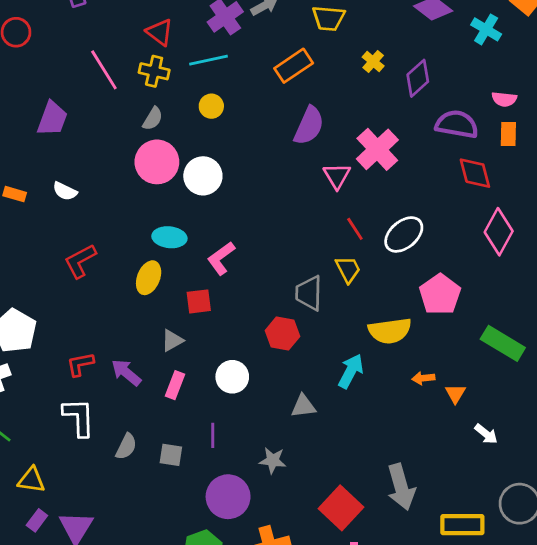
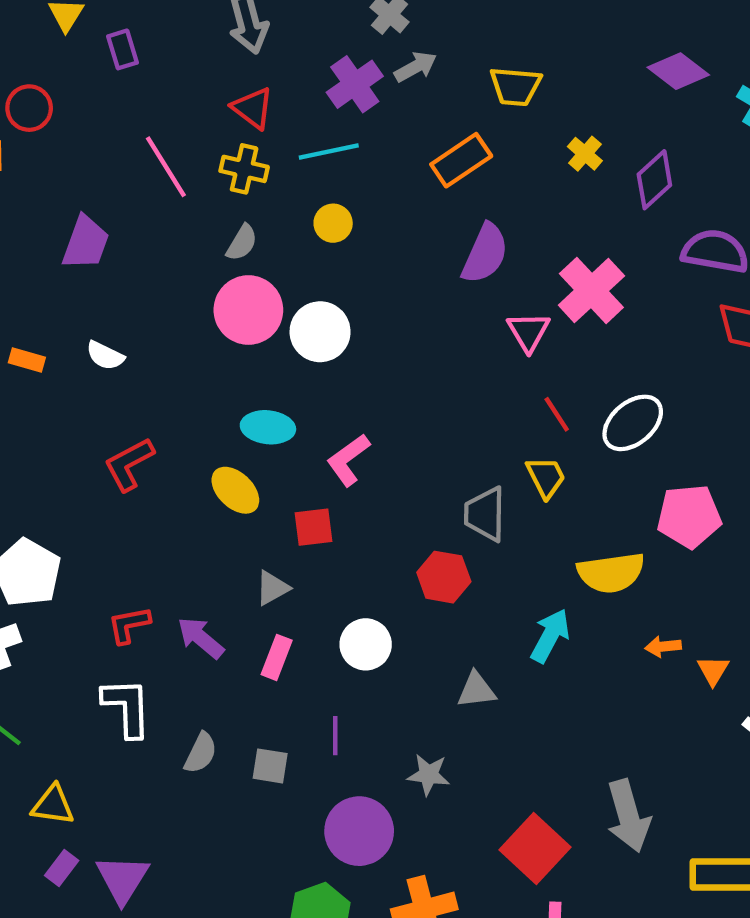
yellow ellipse: (149, 278) -> (235, 490), turned -68
pink pentagon: (440, 294) -> (689, 516), turned 30

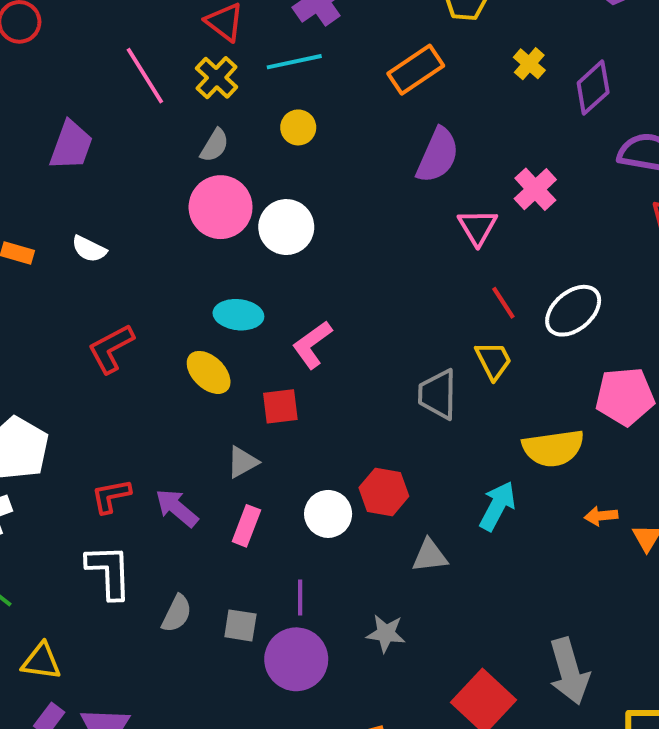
yellow cross: (244, 169) -> (217, 78), turned 30
pink cross: (591, 290) -> (535, 189), size x0.7
red hexagon: (444, 577) -> (384, 492), moved
purple circle: (359, 831) -> (296, 659), moved

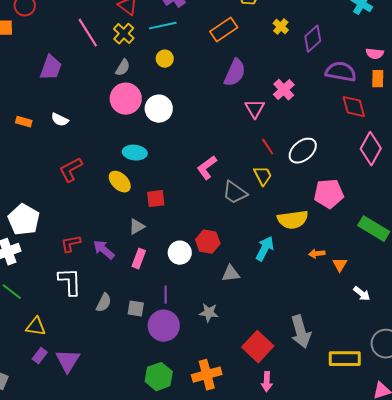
pink L-shape: (312, 345) -> (207, 168), moved
gray trapezoid: (438, 394) -> (235, 193), turned -56

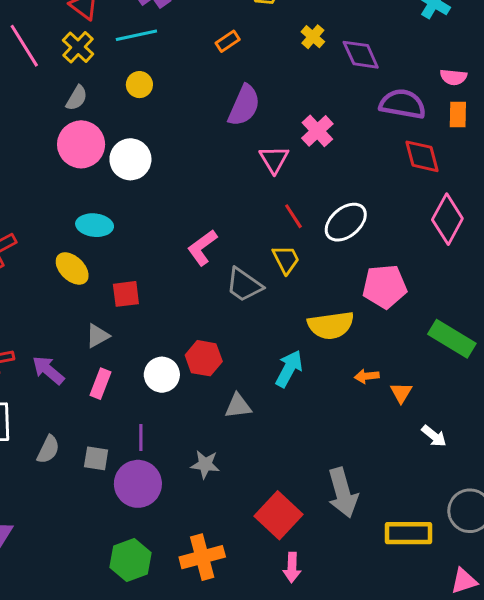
orange rectangle: (224, 30) -> (228, 41), size x0.6
purple diamond: (313, 39) -> (361, 55), turned -72

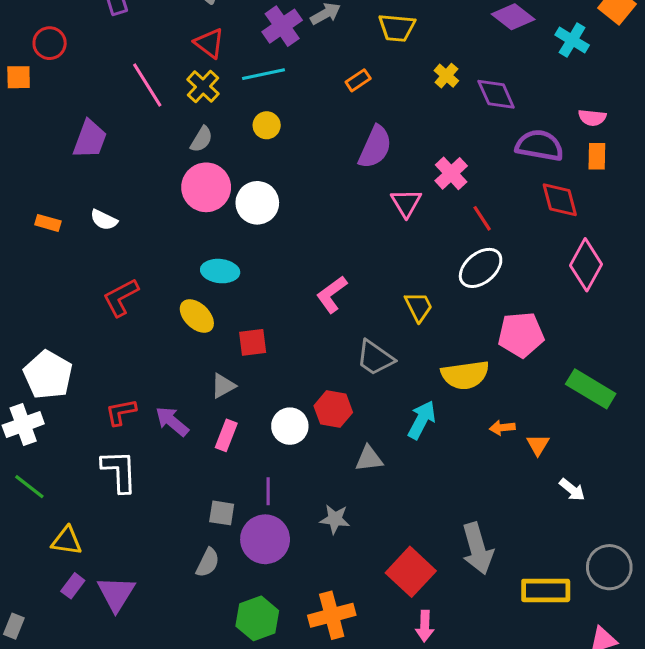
red line: (293, 216) -> (482, 218), moved
gray trapezoid: (244, 285) -> (375, 358), moved
gray semicircle: (48, 449) -> (208, 563), moved

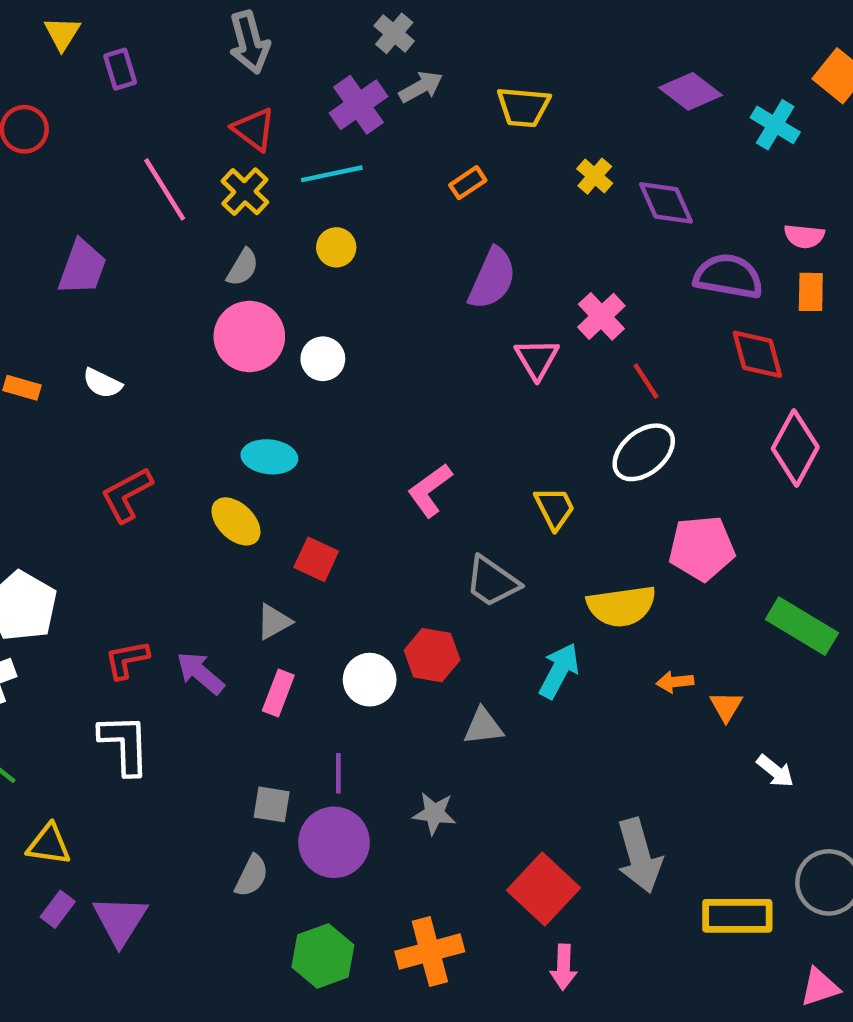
white circle: (257, 203) -> (323, 359), size x0.7
red square: (253, 342) -> (316, 559), turned 32

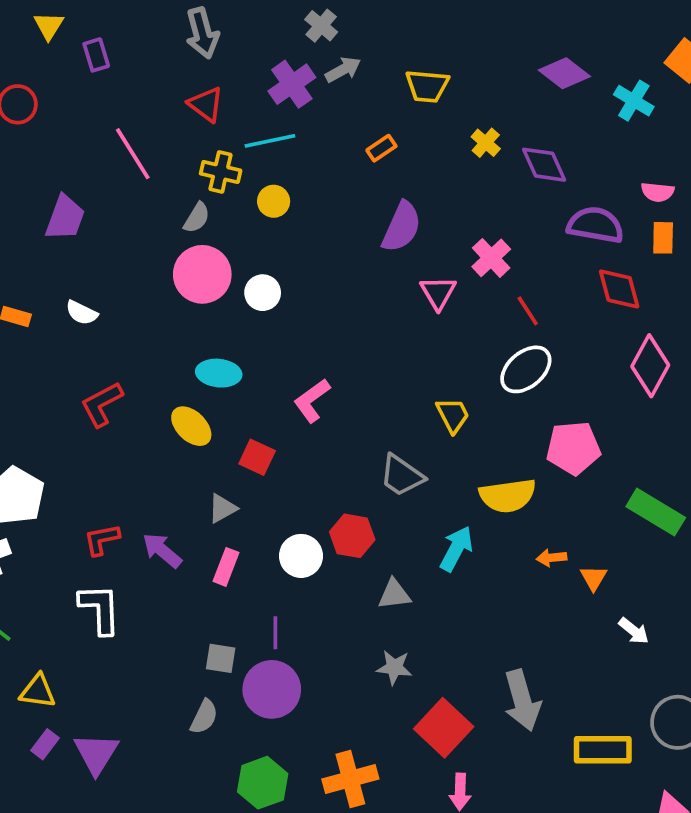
yellow cross: (245, 192) -> (221, 172), moved, turned -30
pink L-shape: (430, 490) -> (312, 401), moved
gray star: (434, 813) -> (394, 667), moved

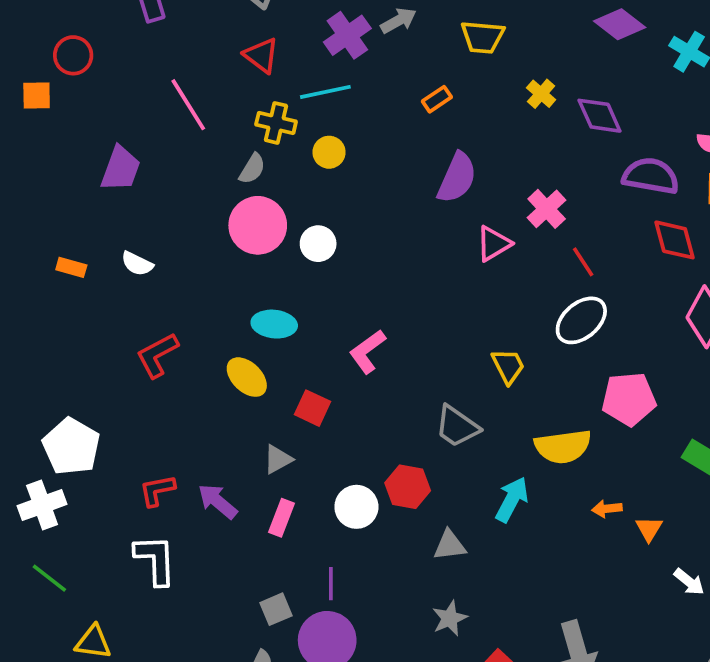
pink triangle: (438, 293) -> (494, 244), turned 30
gray square: (221, 658) -> (276, 609), turned -32
gray star: (394, 667) -> (450, 618), turned -30

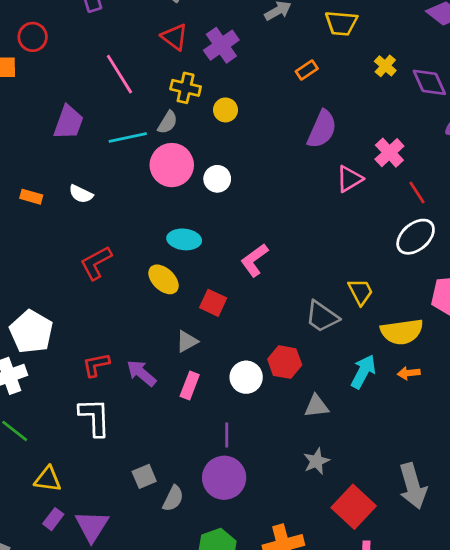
purple cross: (347, 35) -> (221, 45), moved
cyan line: (325, 92) -> (128, 137), moved
yellow trapezoid: (508, 366) -> (360, 292), moved
orange arrow: (607, 509) -> (409, 373), moved
gray square: (276, 609) -> (144, 476), moved

